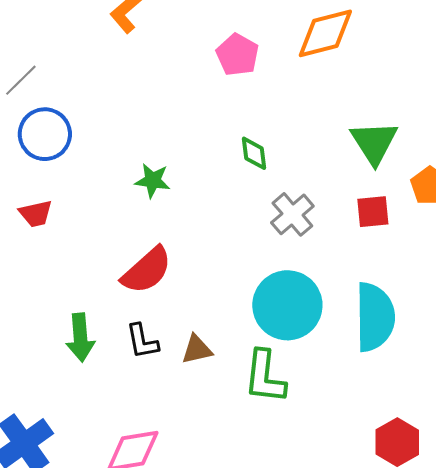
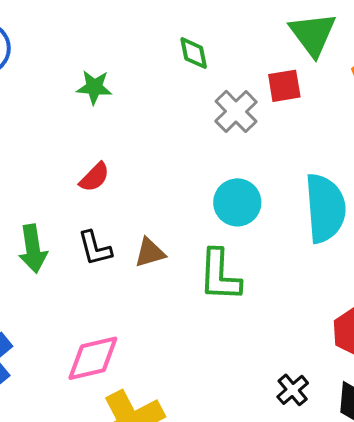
red square: (373, 212) -> (284, 86), moved
red semicircle: (147, 270) -> (94, 177), size x0.6
cyan circle: (287, 305) -> (237, 202), size x0.7

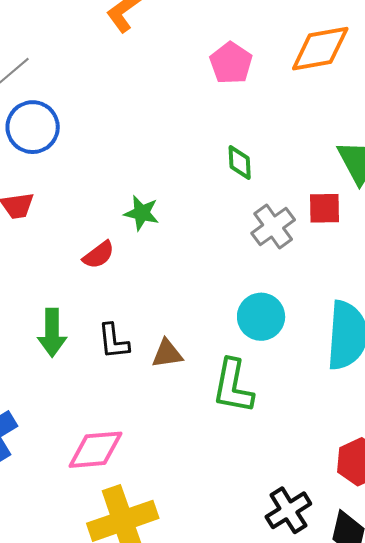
green star: (94, 87) -> (142, 213), moved
red semicircle: (94, 177) -> (99, 255), moved
black cross: (293, 390) -> (288, 510), size x1.4

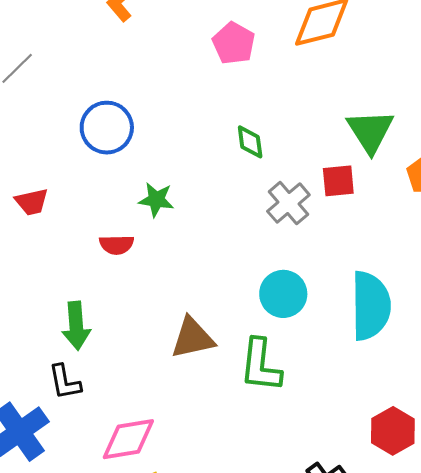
blue circle: (33, 127) -> (107, 128), moved
red semicircle: (99, 255) -> (117, 245), turned 40
black L-shape: (113, 341) -> (65, 382), moved
brown triangle: (167, 354) -> (193, 338), size x1.4

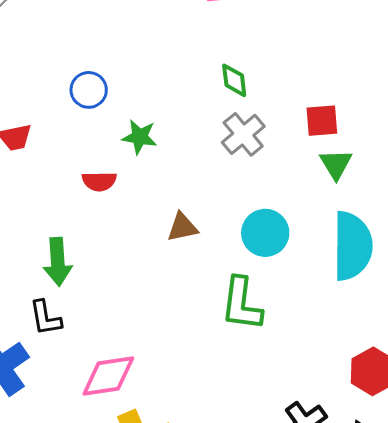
blue circle: (107, 128) -> (89, 90), moved, size x0.7
green triangle: (370, 131) -> (336, 164), moved, size x0.7
gray cross: (288, 203) -> (243, 134), moved
brown triangle: (193, 338) -> (182, 227), moved, size x0.7

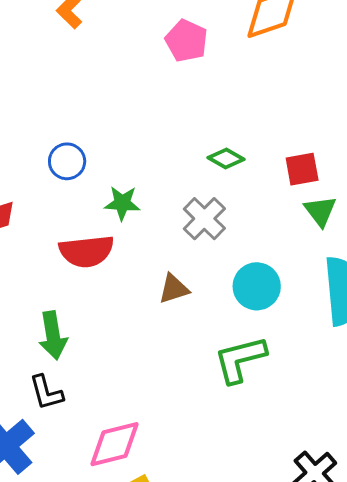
green diamond: (234, 80) -> (226, 159), moved, turned -48
gray cross: (243, 134) -> (204, 219), moved
red semicircle: (99, 181) -> (87, 251), size x1.6
green L-shape: (242, 304) -> (240, 359), turned 74

